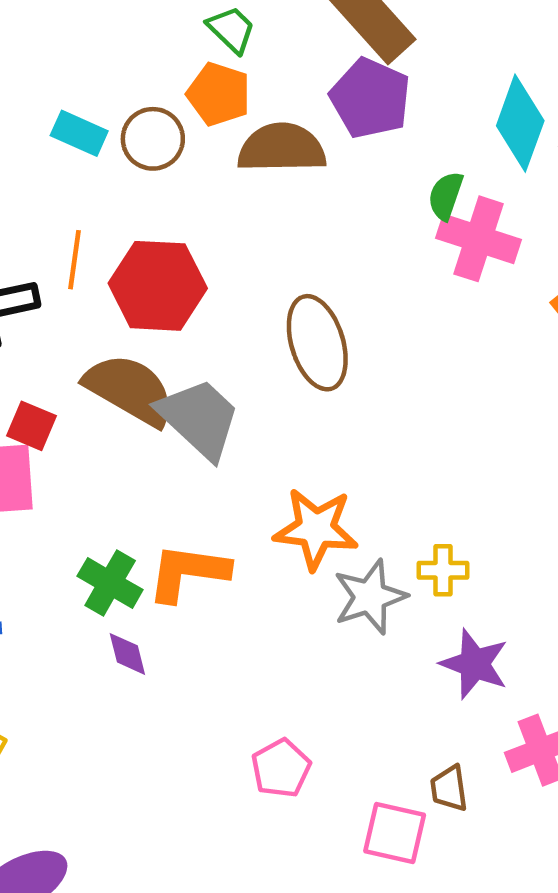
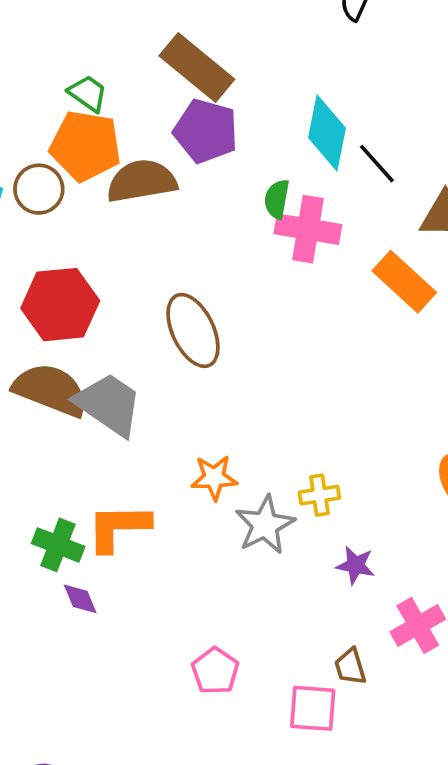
orange pentagon: (219, 94) -> (85, 146), size x1.4
orange star: (316, 529) -> (214, 478), size x0.7
purple star: (474, 664) -> (355, 565), size x0.7

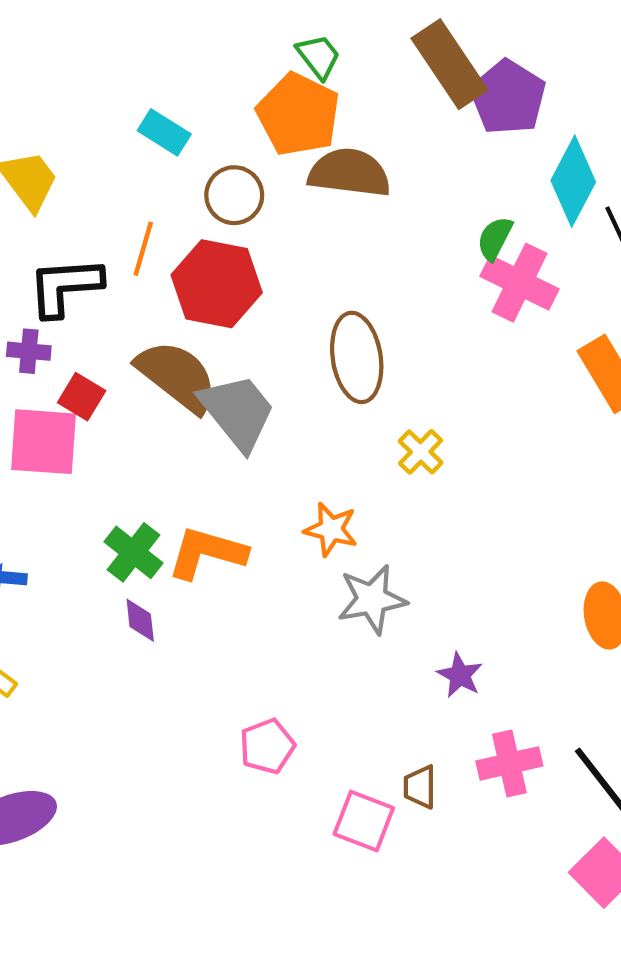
purple pentagon: (206, 131) -> (508, 97), moved
brown circle: (39, 189) -> (234, 195), moved
yellow cross: (319, 495) -> (421, 452), moved, turned 36

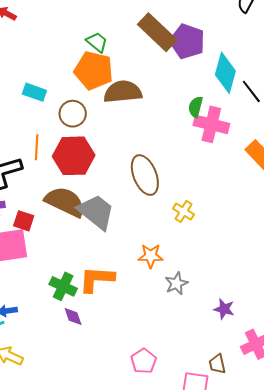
gray star: (372, 599) -> (176, 284), size x0.7

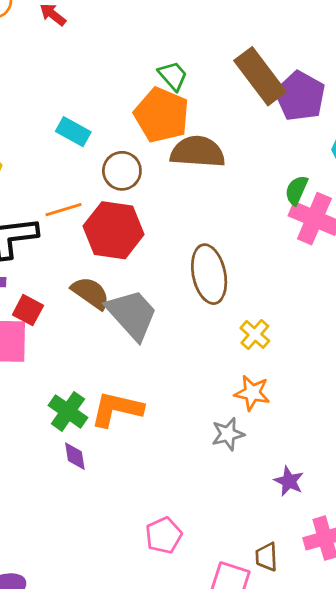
orange line: (37, 147) -> (64, 210), turned 60
brown semicircle: (65, 202) -> (91, 293), size x0.7
orange star: (151, 256) -> (252, 393), moved

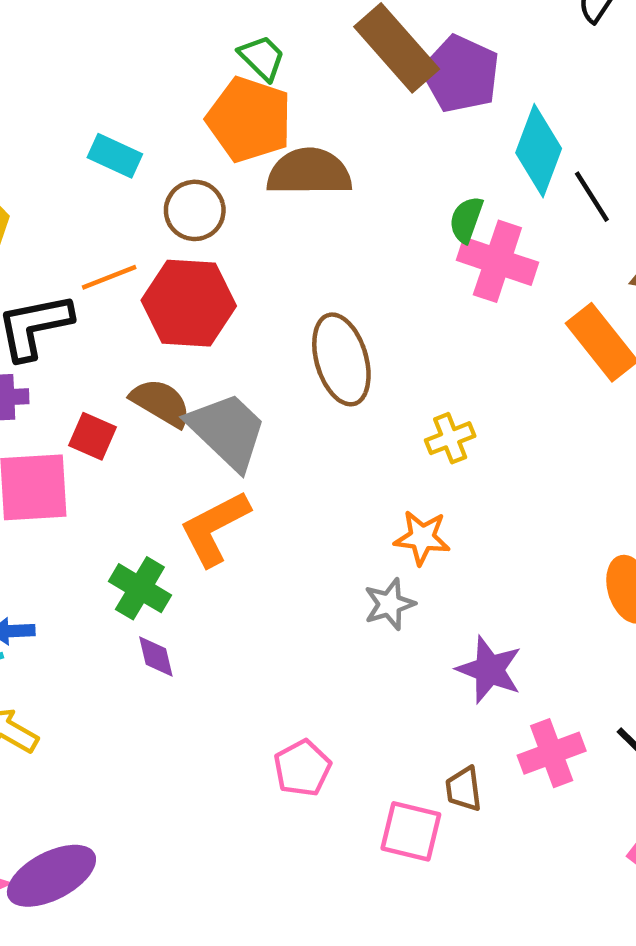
red square: (28, 310) -> (93, 436), moved
yellow cross: (255, 334) -> (450, 438), moved, turned 32
orange L-shape: (117, 409) -> (215, 528), moved, turned -36
purple star: (289, 481) -> (489, 670), size x1.4

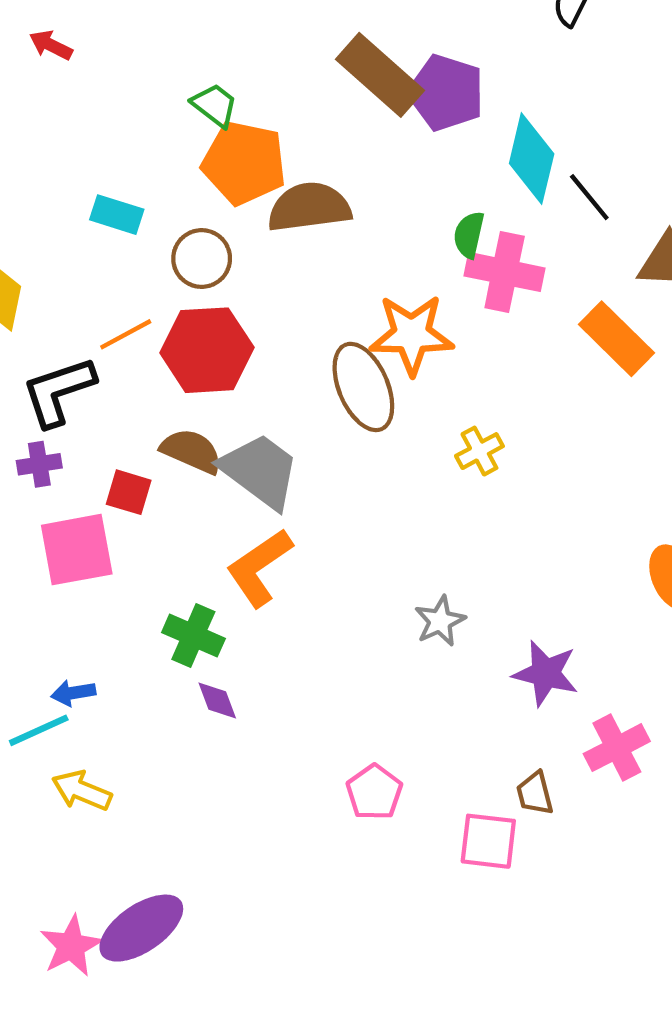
green trapezoid: (262, 58) -> (215, 105), moved
orange star: (422, 538) -> (412, 335), moved, size x1.5

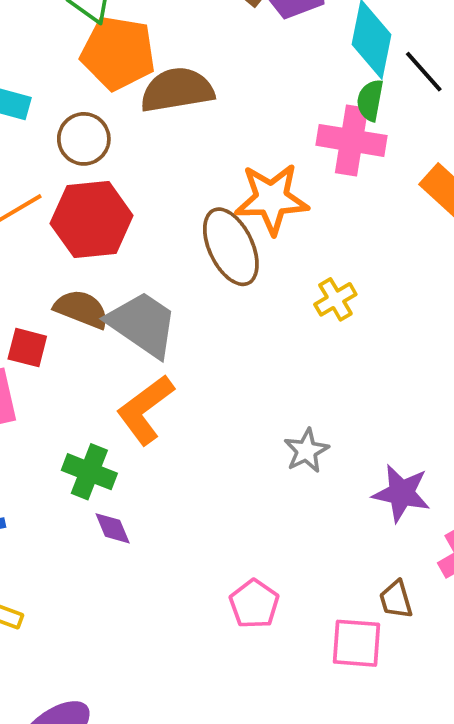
green semicircle: (469, 235) -> (370, 100), moved

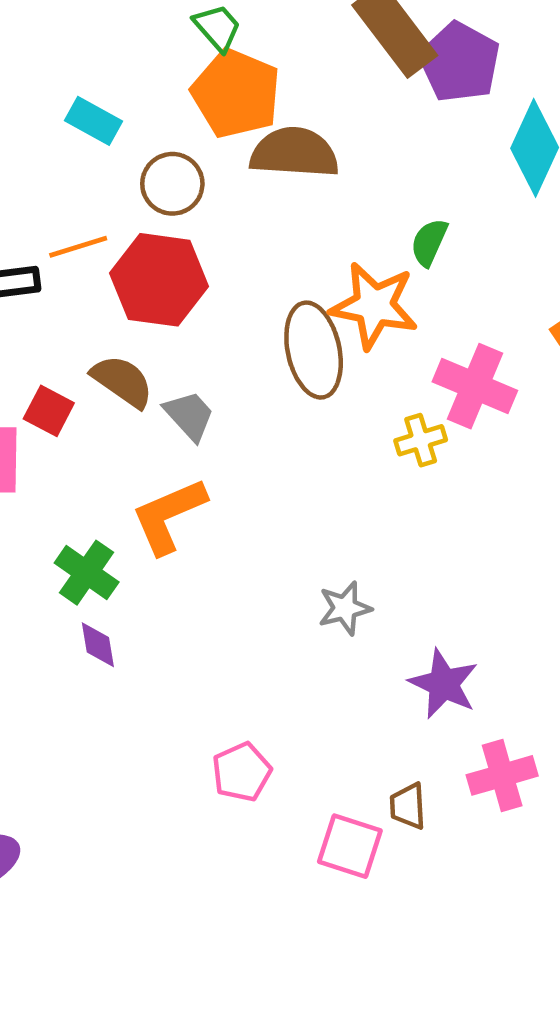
green semicircle: (370, 100) -> (429, 242), moved
pink cross: (352, 140) -> (475, 386), moved
gray trapezoid: (142, 324) -> (189, 416), size x0.6

